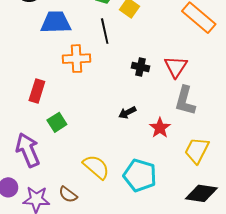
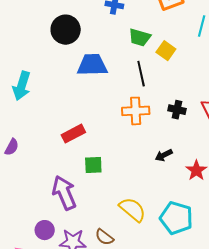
orange cross: (77, 59) -> (136, 111), moved
red rectangle: (37, 91) -> (73, 134), turned 45
green square: (57, 122) -> (93, 165), turned 30

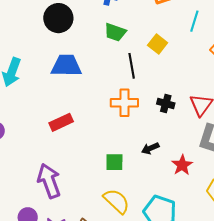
green trapezoid: (140, 37) -> (115, 32), moved
blue trapezoid: (92, 65) -> (66, 66), moved
green square: (93, 165) -> (114, 162), moved

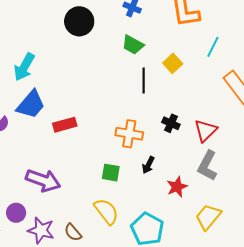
blue trapezoid: (66, 66) -> (31, 104), moved, turned 120
orange cross: (124, 103) -> (129, 134), moved
black arrow: (150, 148) -> (148, 165), turned -48
purple arrow: (49, 181) -> (43, 180), turned 120

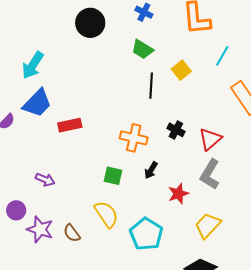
purple arrow: (43, 180) -> (45, 180), size x0.6

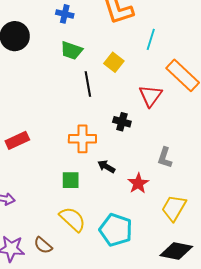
red triangle: (210, 139) -> (150, 96), moved
black arrow: (151, 170) -> (106, 167), turned 102
gray L-shape: (210, 174) -> (165, 158), size x0.7

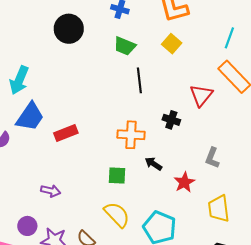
cyan line: (151, 39) -> (229, 38), moved
yellow square: (114, 62) -> (172, 44), moved
yellow trapezoid: (174, 208) -> (219, 209), turned -40

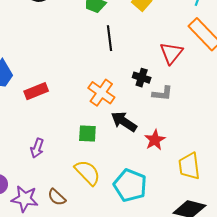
orange cross: (131, 135) -> (101, 93), turned 32
gray L-shape: (212, 158) -> (162, 93), moved, turned -105
black arrow: (153, 164) -> (124, 122), size x1.5
purple arrow: (51, 191) -> (37, 148), moved, turned 96

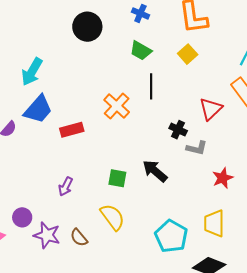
orange cross: (101, 93) -> (117, 106), moved
red star: (155, 140) -> (223, 178), moved
cyan pentagon: (130, 185) -> (171, 236), moved

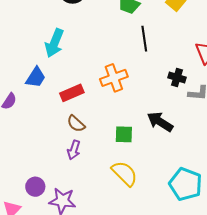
cyan arrow: (32, 72) -> (54, 43), moved
orange cross: (117, 106) -> (114, 78), moved, turned 36
blue trapezoid: (38, 109) -> (36, 77), size x0.7
brown semicircle: (79, 238) -> (76, 124), moved

